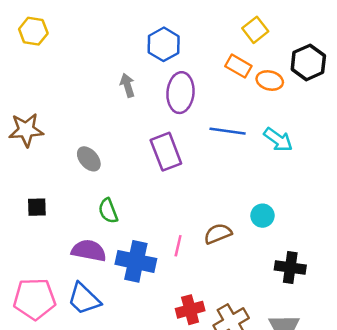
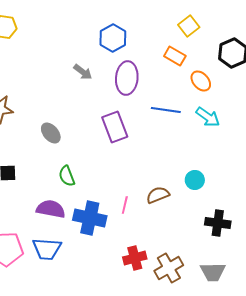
orange ellipse: (270, 81) -> (201, 81), moved, turned 35
gray arrow: (127, 85) -> (83, 72), turned 144
blue trapezoid: (84, 299) -> (47, 249), turned -40

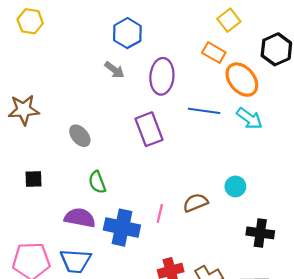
blue hexagon: (113, 38) -> (127, 33), moved
orange ellipse: (201, 81) -> (242, 80), size x1.5

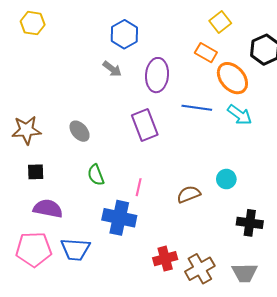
brown star: (24, 110) -> (27, 130), moved
pink line: (160, 213) -> (139, 187), moved
purple semicircle: (80, 218) -> (48, 209), moved

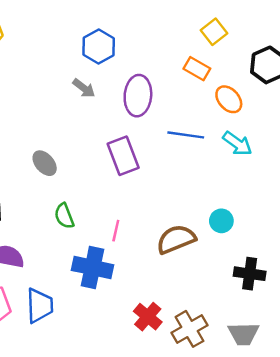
orange ellipse: (232, 78) -> (229, 99), size x0.7
brown semicircle: (189, 194) -> (176, 239), size x1.4
blue trapezoid: (75, 249) -> (40, 306), turned -96
red cross: (165, 259) -> (148, 317), turned -35

